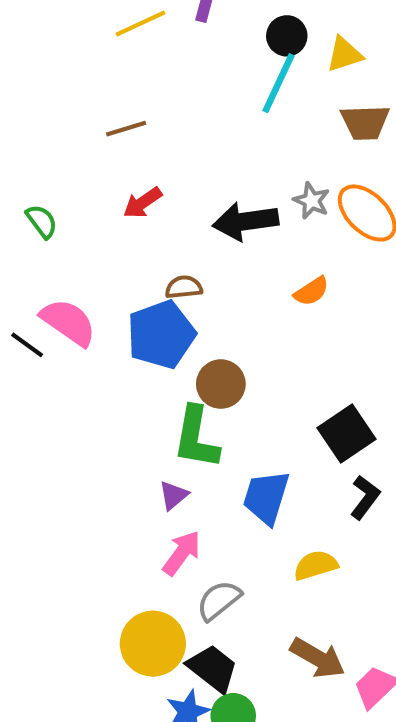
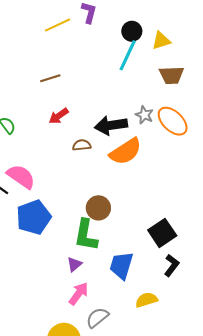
brown semicircle: (184, 287) -> (82, 145), moved
orange semicircle: (311, 291) -> (126, 151), moved, size x1.8
blue pentagon: (161, 335) -> (34, 217), moved

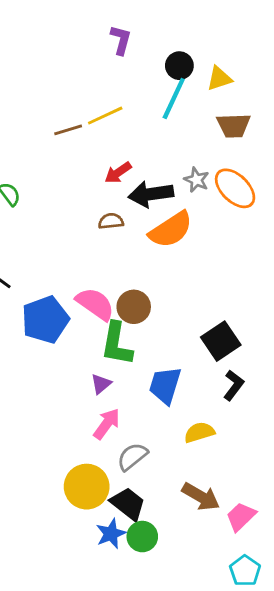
yellow line: (58, 25) -> (105, 116), moved
red arrow: (59, 116) -> (118, 173), moved
pink semicircle: (21, 177) -> (95, 304), moved

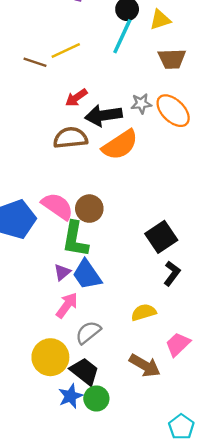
brown line: (68, 130) -> (35, 62), turned 35
gray star: (197, 180) -> (141, 104), turned -30
brown semicircle: (111, 221) -> (70, 138), size x1.6
blue trapezoid: (165, 385) -> (87, 275), moved, turned -52
pink trapezoid: (241, 517) -> (178, 344), moved

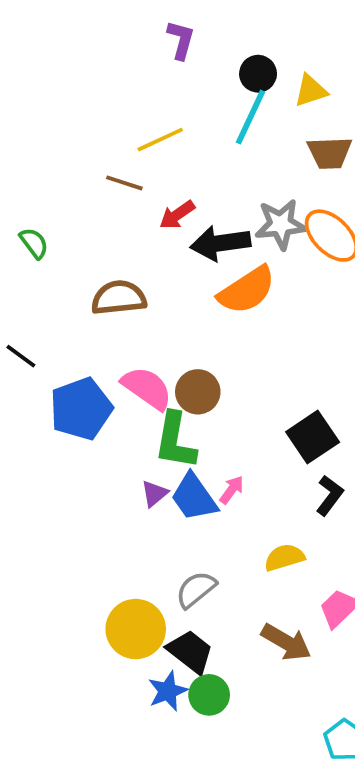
brown line: (35, 62) -> (124, 183), moved
gray star: (141, 104) -> (281, 224), size x1.5
brown semicircle: (70, 138) -> (119, 298), moved
pink arrow: (67, 305) -> (232, 490), moved, size x0.7

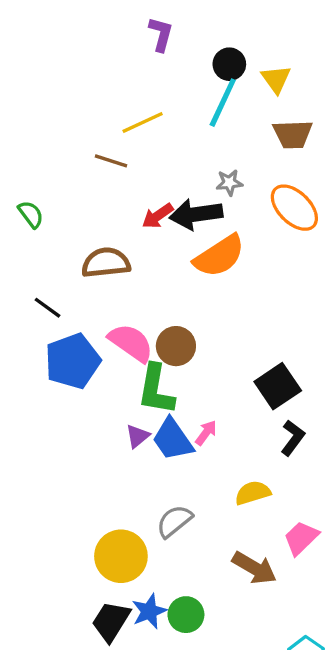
yellow triangle: (311, 91) -> (276, 79), turned -48
red arrow: (177, 215) -> (158, 216), moved
gray star: (281, 224) -> (229, 183), moved, size x0.6
black line: (21, 356) -> (48, 308), moved
black trapezoid: (190, 652) -> (111, 621), moved, turned -96

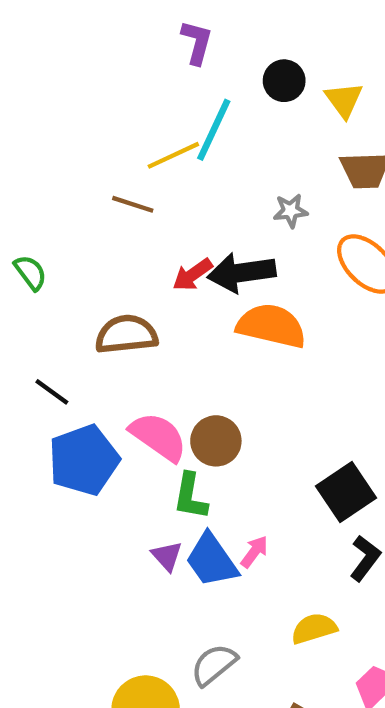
cyan line: (223, 103) -> (214, 130), moved
gray star: (229, 183) -> (291, 211), moved
orange semicircle: (219, 256) -> (271, 326), turned -134
green L-shape: (156, 389) -> (190, 496), size x0.7
purple triangle: (138, 436) -> (167, 556), turned -32

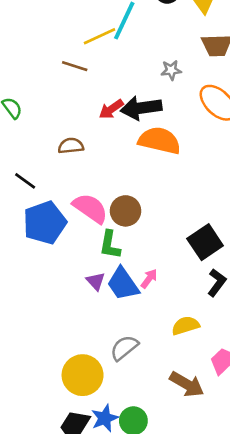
brown semicircle: (126, 334) -> (71, 146), size x0.7

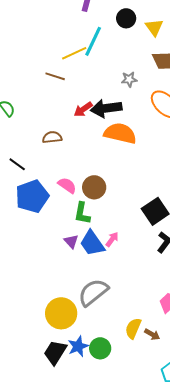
pink semicircle: (90, 208) -> (67, 185), size x0.7
yellow semicircle: (186, 326) -> (133, 328), moved, turned -50
gray semicircle: (124, 348) -> (93, 292), size x1.4
brown arrow: (187, 384) -> (152, 334), moved, size x0.6

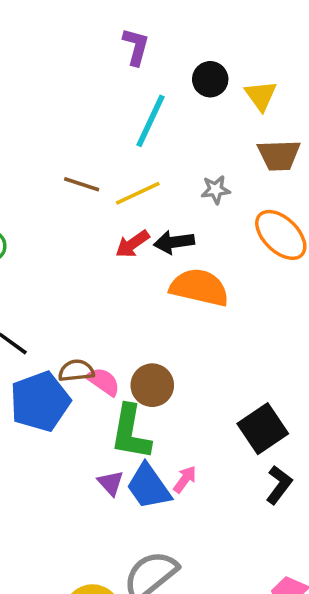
yellow line: (74, 53) -> (138, 193), moved
black arrow: (106, 108) -> (174, 242), size x0.7
brown semicircle: (52, 137) -> (76, 371), moved
green L-shape: (82, 213) -> (131, 432), size x1.4

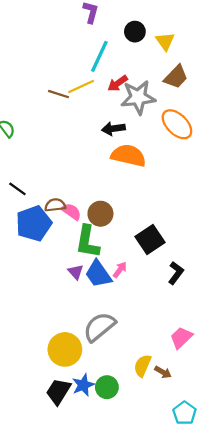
brown trapezoid: (279, 155) -> (176, 77), turned -44
gray star: (216, 190) -> (138, 97), size x2.0
yellow line: (138, 193) -> (81, 87), moved
red arrow: (132, 244) -> (118, 83), moved
black square: (263, 429) -> (150, 240), moved

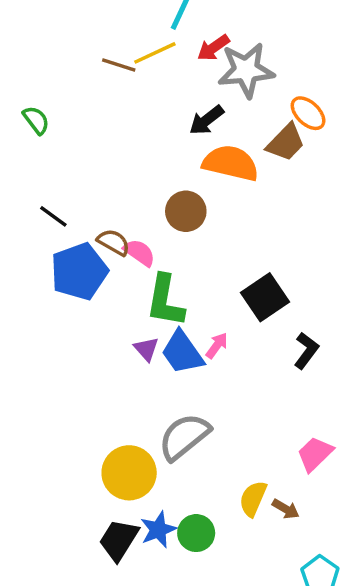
brown trapezoid: (176, 77) -> (286, 142), moved
orange ellipse: (177, 124) -> (308, 113), size x0.7
black arrow: (113, 129) -> (206, 120), turned -30
brown semicircle: (55, 205) -> (114, 242), turned 36
brown circle: (100, 214) -> (186, 211), moved

